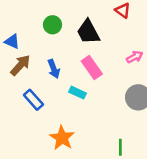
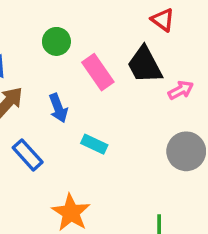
black trapezoid: (88, 32) -> (145, 65), moved
pink rectangle: (92, 68) -> (98, 72), moved

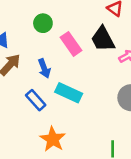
cyan rectangle: (94, 144) -> (69, 93), size x1.5
blue rectangle: (28, 155) -> (36, 100), moved

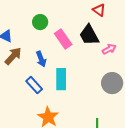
cyan rectangle: (69, 93) -> (61, 79), turned 65

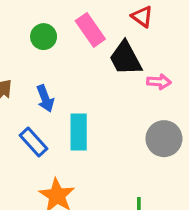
pink rectangle: (63, 39) -> (90, 30), moved
pink arrow: (109, 49) -> (159, 82), turned 32

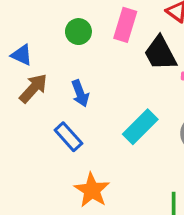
pink rectangle: (90, 30) -> (125, 25), turned 52
cyan rectangle: (79, 132) -> (140, 127), moved, turned 45

